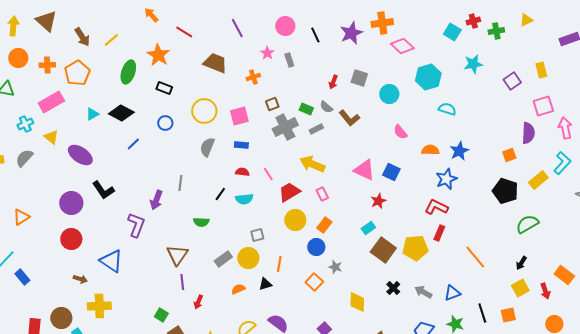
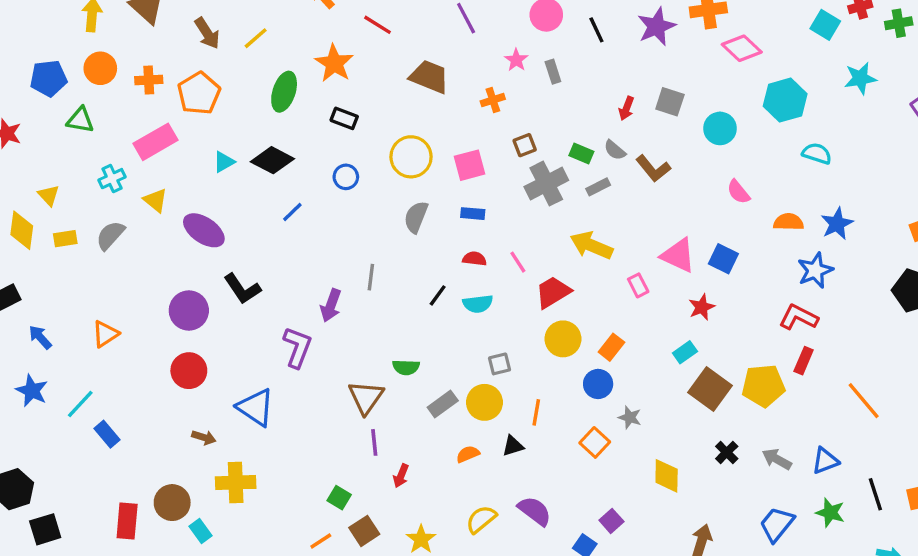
pink rectangle: (322, 194) -> (638, 285), moved
green semicircle: (201, 222) -> (406, 367), moved

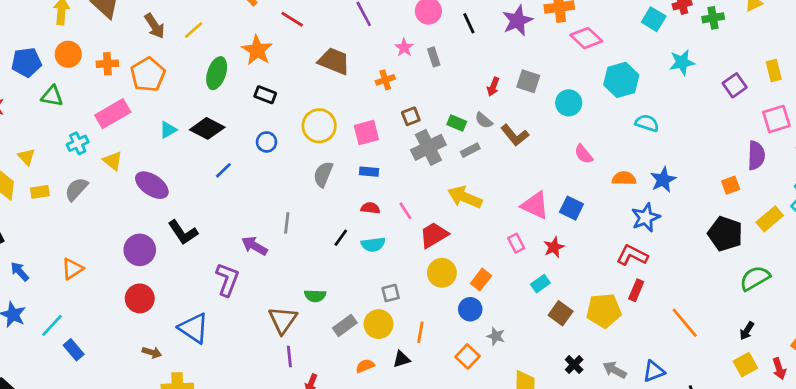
pink rectangle: (638, 285) -> (516, 243), moved
purple arrow: (331, 305) -> (254, 246), turned 100
brown square: (710, 389) -> (561, 313), size x0.7

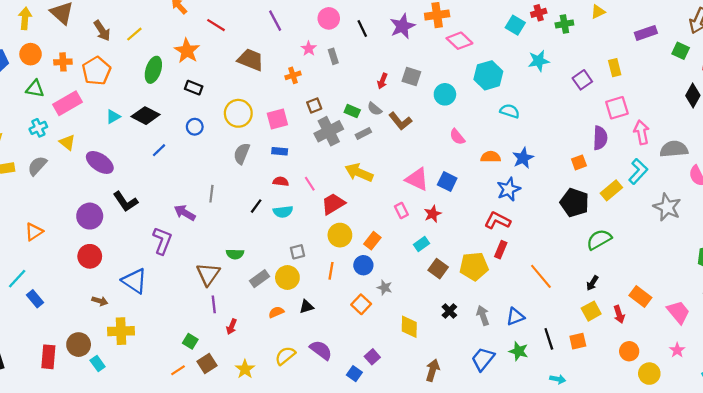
green triangle: (52, 96) -> (35, 89), moved
orange line: (420, 332) -> (331, 271), moved
gray arrow: (615, 370) -> (483, 315), turned 42

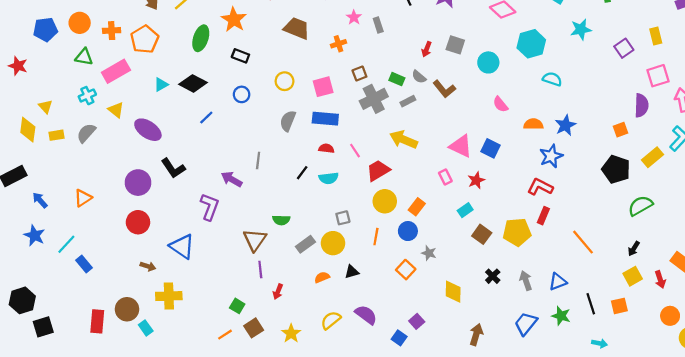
yellow circle: (238, 113) -> (285, 81), size x0.7
blue rectangle: (280, 151) -> (325, 119), size x1.6

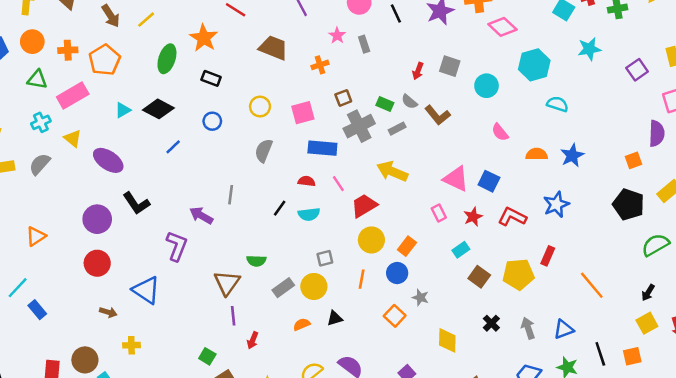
blue rectangle: (325, 119) -> (322, 148), moved
blue star: (551, 156) -> (556, 204), moved
red L-shape: (540, 187) -> (512, 217), moved
yellow cross: (169, 296) -> (131, 345), size x0.6

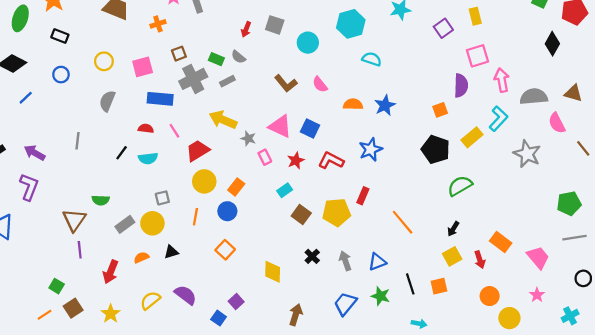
brown L-shape: (438, 115) -> (286, 83), moved
purple arrow: (201, 215) -> (35, 153), moved
gray star: (420, 297) -> (248, 138), moved
red arrow: (253, 340) -> (111, 272), moved, size x1.5

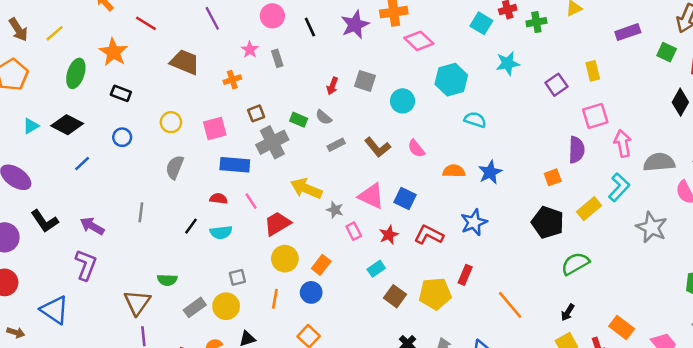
gray rectangle: (227, 81) -> (336, 145), moved

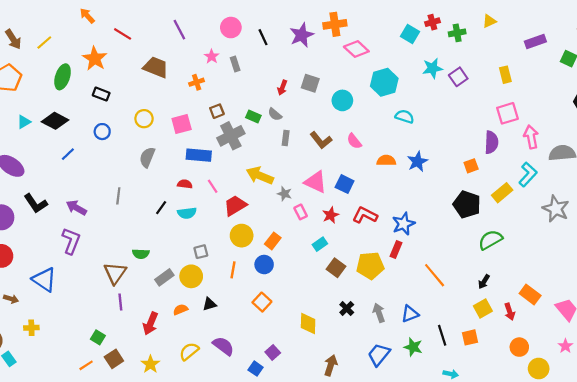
purple square: (556, 85) -> (458, 77), moved
gray rectangle: (336, 145) -> (286, 138), turned -56
blue star: (474, 222) -> (404, 224), moved

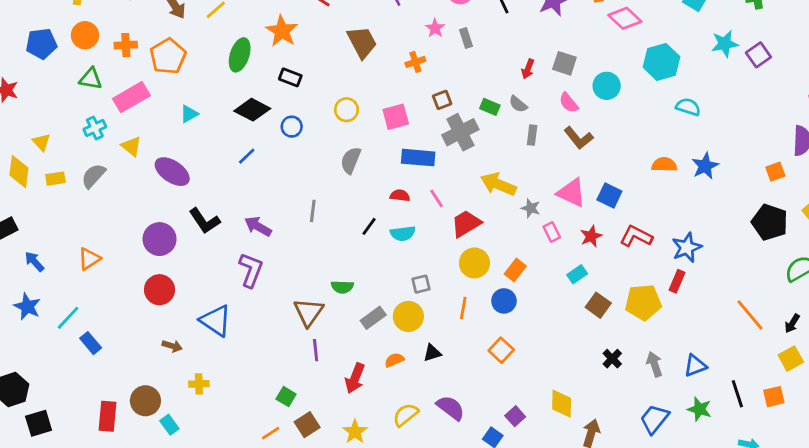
brown trapezoid: (156, 67) -> (362, 42), turned 40
black diamond: (55, 121) -> (252, 110), moved
pink semicircle: (354, 141) -> (569, 103), moved
orange line: (435, 275) -> (750, 315), moved
yellow diamond: (308, 323) -> (562, 404), moved

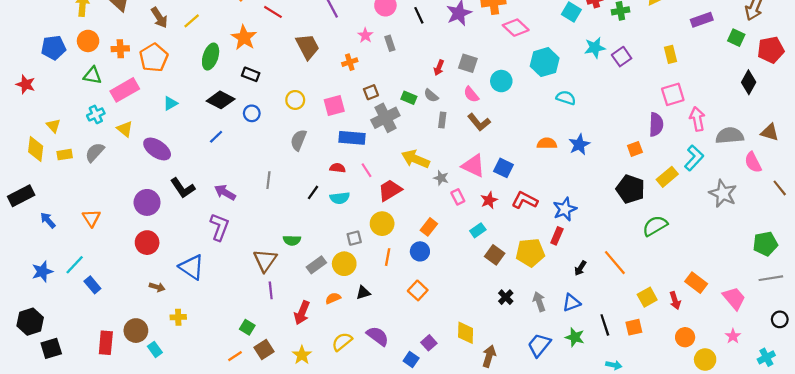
orange triangle: (89, 259) -> (91, 218), turned -30
yellow circle: (474, 263) -> (382, 224), moved
blue star: (27, 307) -> (42, 272), moved, turned 30
black arrow: (792, 323) -> (580, 268), moved

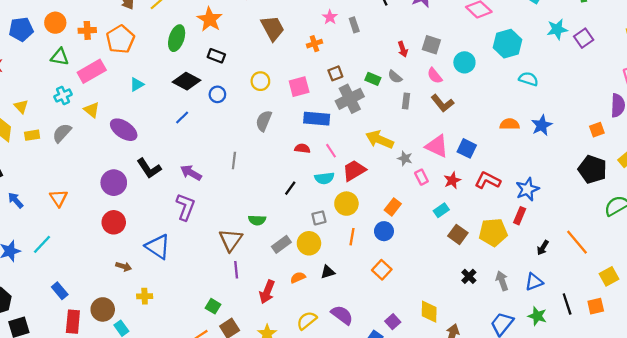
red arrow: (439, 68) -> (403, 49), turned -40
black line: (313, 192) -> (290, 188), moved
cyan semicircle: (340, 198) -> (324, 178), moved
blue rectangle: (92, 285) -> (60, 291), moved

